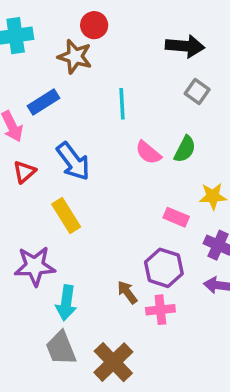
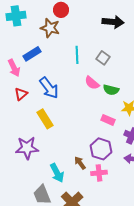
gray square: (197, 91) -> (103, 58), moved
green semicircle: (185, 149) -> (111, 90), moved, turned 77
cyan arrow: (66, 303) -> (57, 173), moved, turned -36

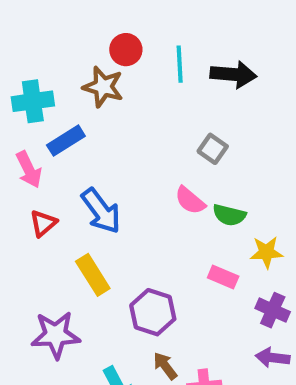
cyan cross: (16, 16) -> (33, 101), moved
cyan line: (77, 55) -> (180, 64), moved
purple hexagon: (101, 149) -> (153, 312), moved

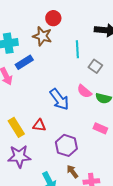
cyan line: (180, 64) -> (77, 49), moved
blue arrow: (101, 211) -> (59, 99), moved
red triangle: (43, 223) -> (39, 125), moved, turned 48
yellow rectangle: (93, 275) -> (16, 127), moved

